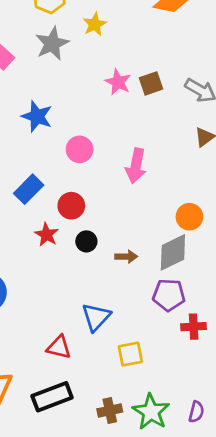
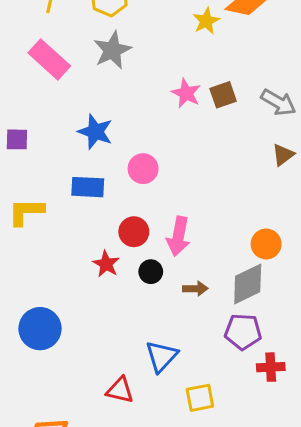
yellow star: (95, 24) -> (206, 21), moved
pink arrow: (136, 166) -> (178, 236), moved
blue rectangle: (29, 189) -> (88, 187), moved, turned 48

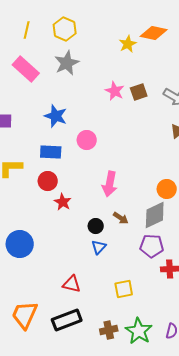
red circle: (134, 232) -> (48, 181), moved
black circle: (151, 272) -> (96, 226), moved
brown arrow: (195, 289) -> (121, 218), turned 35
blue triangle: (162, 356) -> (99, 247), moved, size x0.7

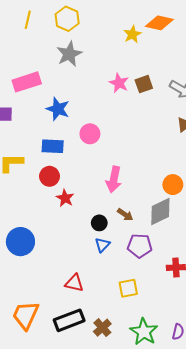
pink rectangle: (26, 69) -> (27, 82), moved, turned -60
purple pentagon: (152, 246) -> (140, 246), moved
brown cross: (109, 330) -> (102, 328), moved, turned -30

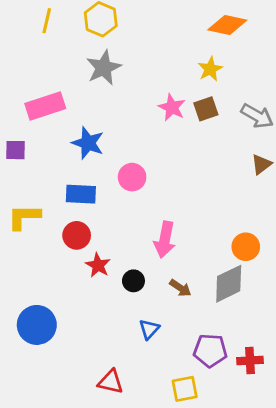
yellow star: (132, 34) -> (210, 69), moved
black circle: (99, 223) -> (133, 281), moved
purple pentagon: (140, 246) -> (210, 351), moved

